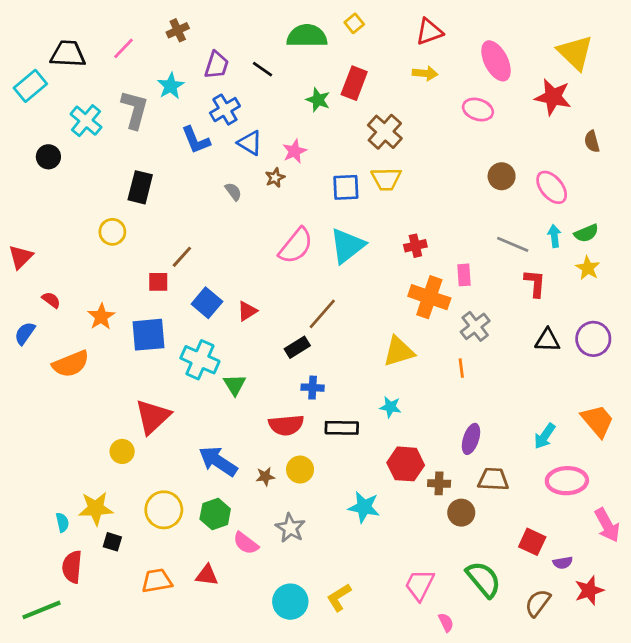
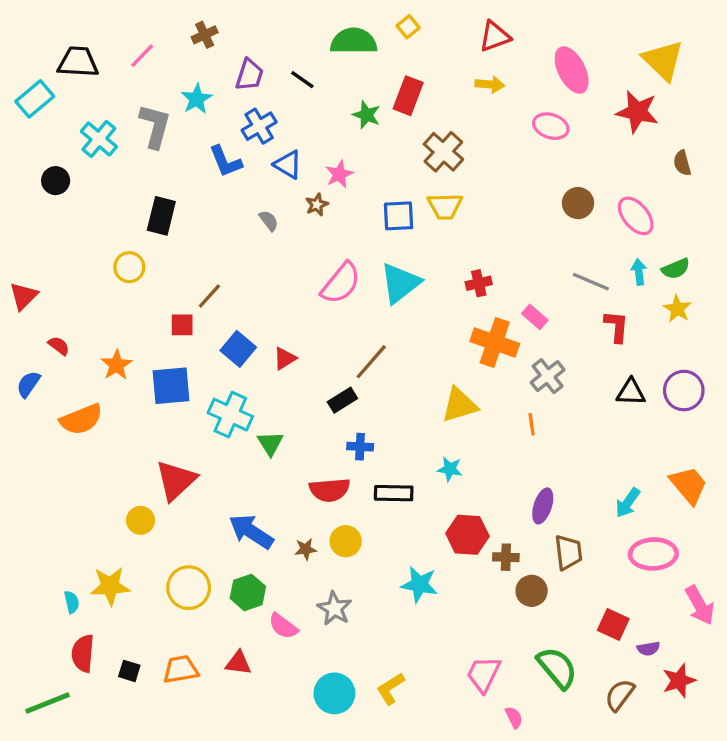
pink rectangle: (464, 275) -> (535, 317), turned -45
brown trapezoid: (493, 479) -> (568, 552), turned 80
black square: (112, 542) -> (129, 671), moved

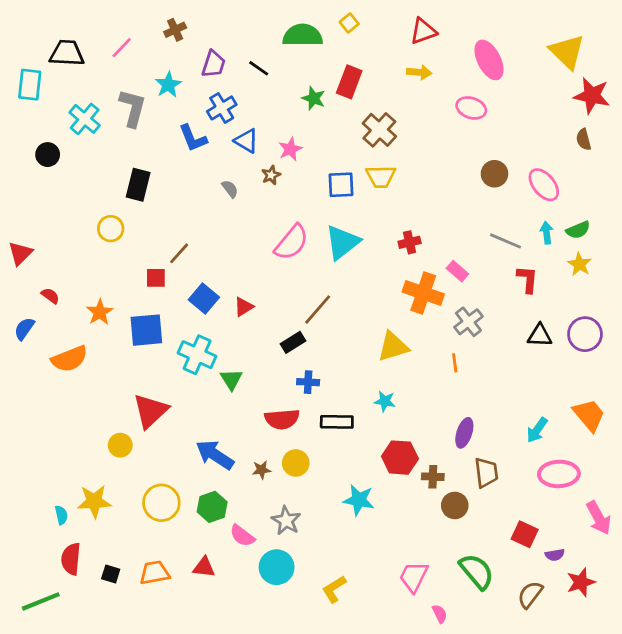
cyan rectangle: (35, 99) -> (30, 85), turned -44
red star: (637, 112) -> (592, 96), moved
cyan circle: (334, 693) -> (277, 567), moved

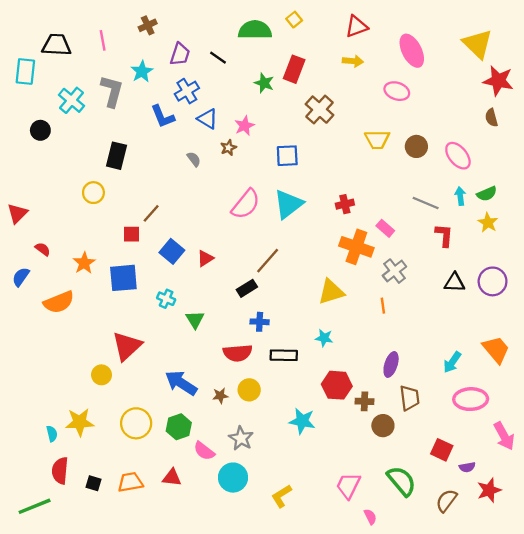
pink line: (122, 48) -> (103, 40), turned -54
yellow trapezoid: (381, 176) -> (377, 140), moved
cyan cross: (197, 355) -> (166, 299), size x0.6

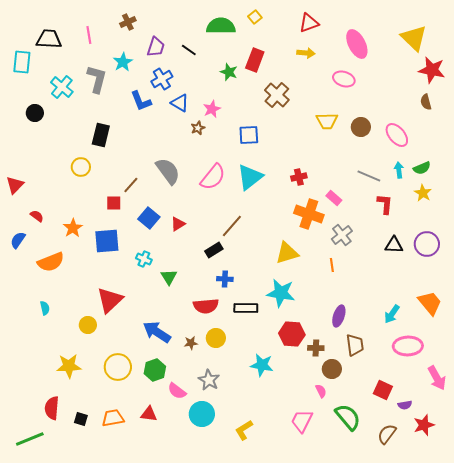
gray semicircle: (194, 159) -> (168, 171), moved, size x2.0
cyan star: (324, 338) -> (281, 293), size x1.8
cyan semicircle: (52, 434) -> (45, 308), moved
pink semicircle: (370, 517) -> (321, 391), moved

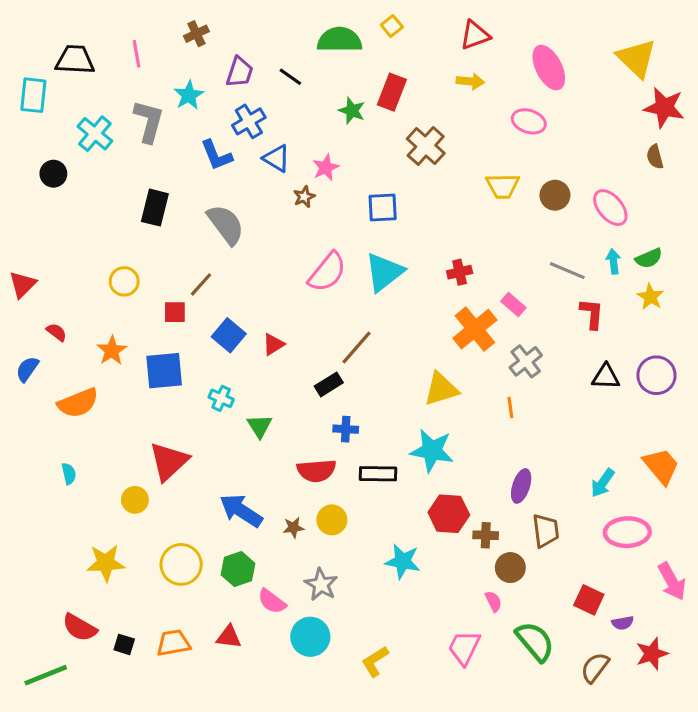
yellow circle: (81, 167) -> (124, 281), moved
gray semicircle: (168, 171) -> (226, 224), moved
orange cross: (309, 214) -> (475, 329), turned 32
red semicircle: (52, 408) -> (80, 628), turned -65

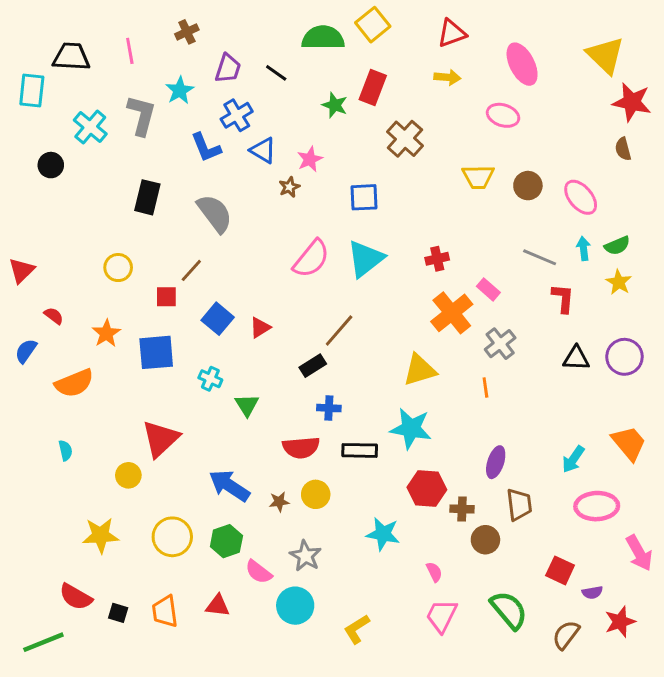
yellow square: (392, 26) -> (373, 25), size x1.6
pink semicircle: (493, 601) -> (434, 572), moved
orange trapezoid: (173, 643) -> (165, 611), turned -88

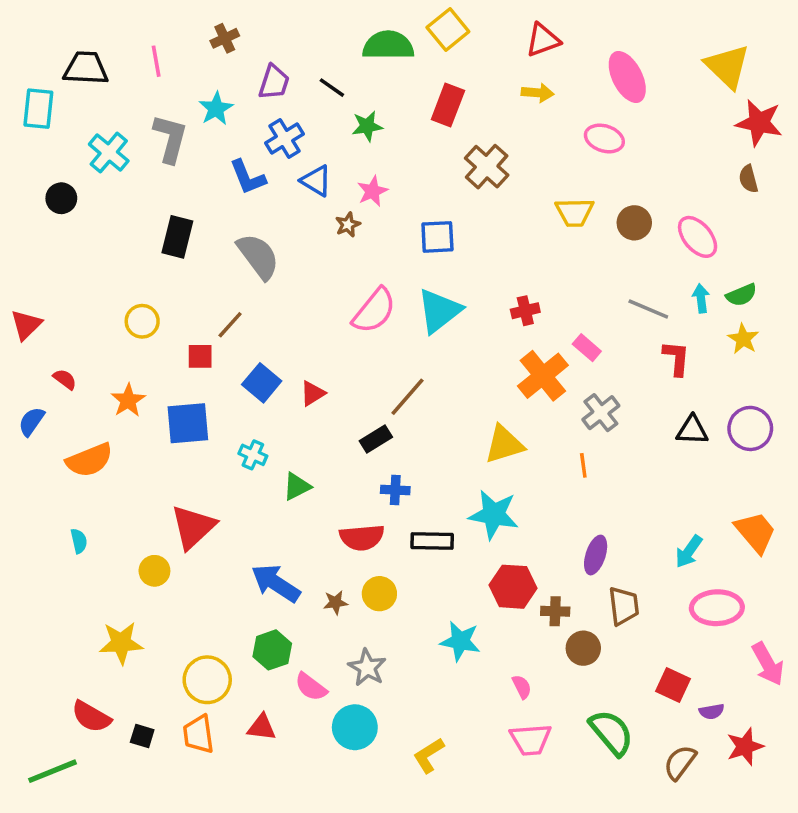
green star: (335, 105) -> (367, 126), moved, turned -30
green triangle: (247, 405) -> (297, 486), turned 35
yellow circle: (172, 537) -> (207, 680), moved
pink trapezoid: (442, 616) -> (531, 740), turned -120

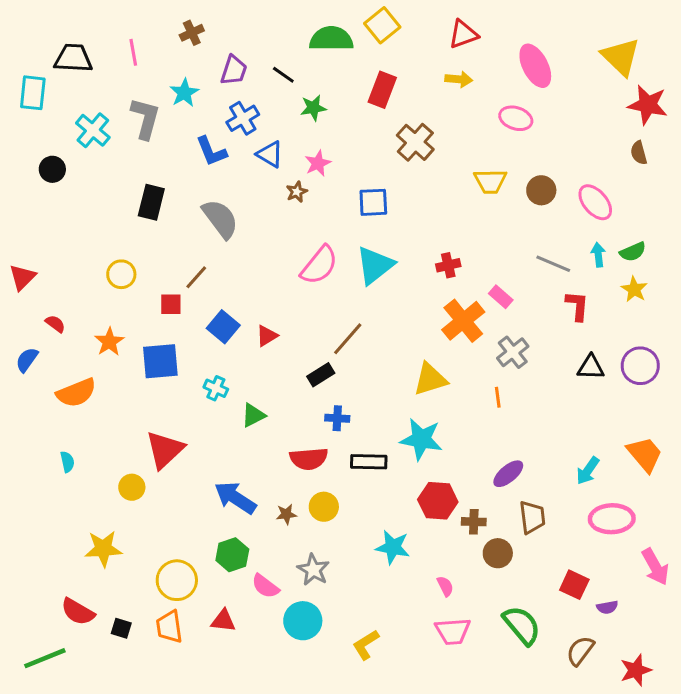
purple ellipse: (596, 555) -> (508, 474), turned 32
red star: (745, 747) -> (636, 670), moved

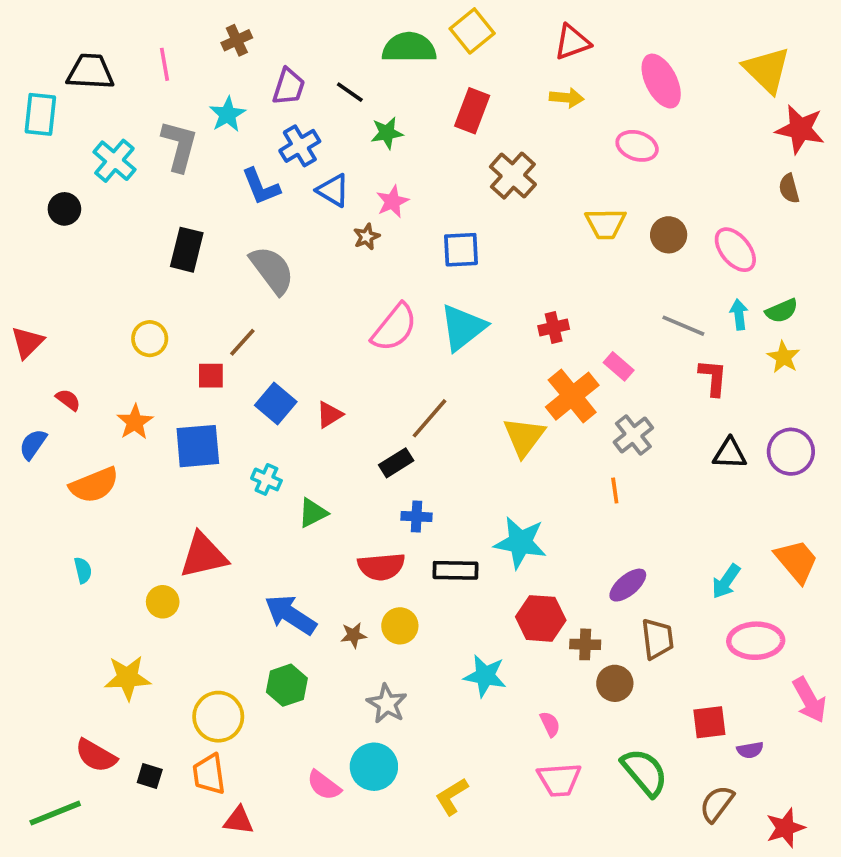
yellow triangle: (430, 379) -> (524, 437), moved, turned -36
red triangle: (165, 450) -> (203, 555), turned 30
red square: (574, 585) -> (709, 722), turned -32
pink semicircle: (265, 586) -> (324, 785), moved
red triangle: (223, 621) -> (239, 820), moved

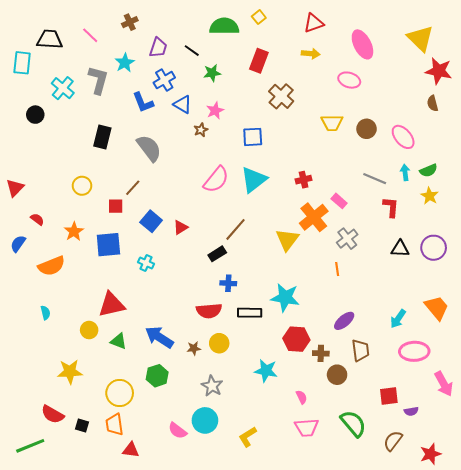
yellow square: (472, 31) -> (259, 17), size x0.6
pink line: (164, 64) -> (90, 35), turned -36
green triangle: (313, 513) -> (119, 341), moved, turned 48

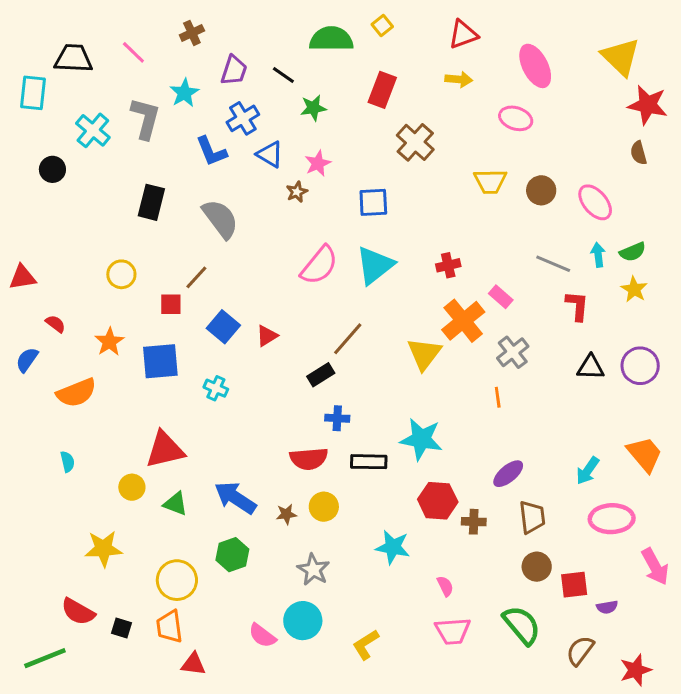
red triangle: (15, 188) -> (22, 277), turned 36
brown circle: (337, 375) -> (537, 567), moved

